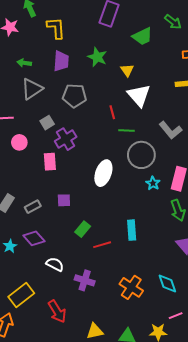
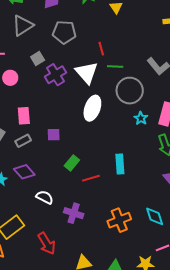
white triangle: (139, 95) -> (87, 73), moved
pink rectangle: (50, 162) -> (24, 116), moved
orange cross: (131, 287) -> (119, 220), turned 35

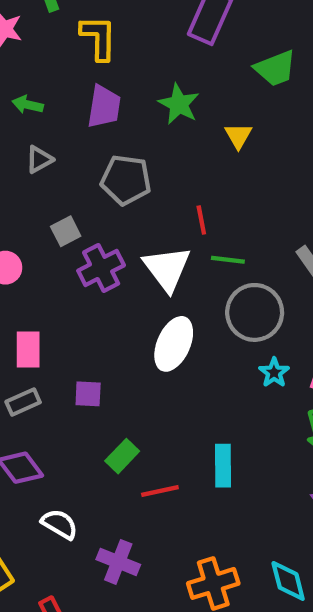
gray triangle: (23, 25) -> (39, 159), size x0.6

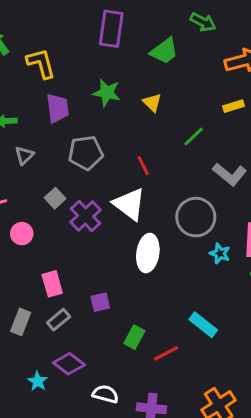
green line: (228, 260) -> (194, 137), moved, turned -35
cyan rectangle: (223, 466) -> (203, 325), turned -36

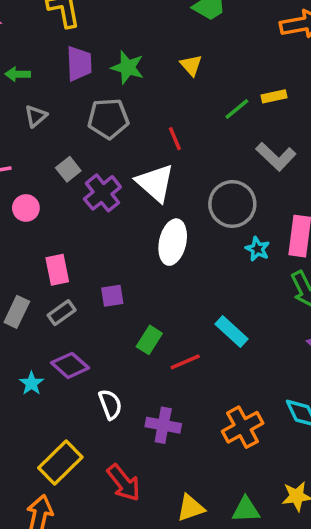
green star: (107, 93) -> (128, 67), moved
yellow rectangle: (234, 106) -> (274, 96), moved
white semicircle: (105, 394) -> (110, 404), turned 50

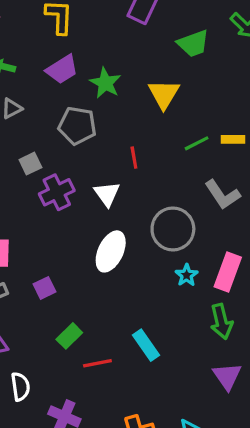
purple trapezoid: (79, 64) -> (62, 69), turned 48
yellow triangle: (191, 65) -> (164, 94), size x1.5
white triangle: (155, 183) -> (107, 194), size x0.7
purple square: (112, 296) -> (45, 288), turned -30

